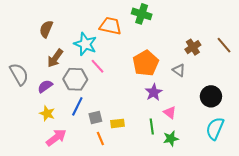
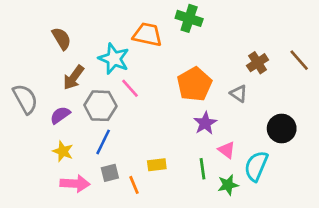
brown semicircle: (46, 29) -> (61, 39), turned 126
gray square: (95, 117) -> (110, 173), moved
cyan semicircle: (215, 129) -> (256, 166), moved
pink arrow: (56, 138) -> (75, 184), turned 40

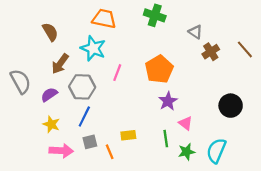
orange trapezoid: (147, 35) -> (104, 19), moved
pink line: (130, 88) -> (117, 73), moved, turned 63
gray triangle: (239, 94) -> (195, 32), moved
cyan semicircle: (256, 166) -> (216, 151), moved

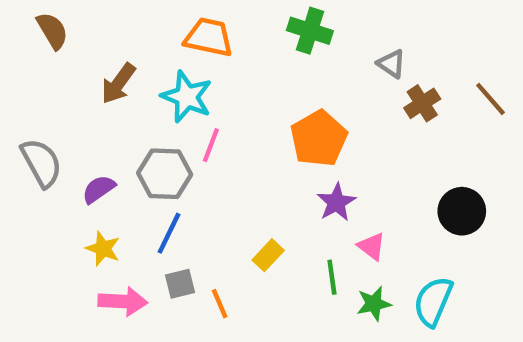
brown semicircle: (50, 32) -> (52, 31), moved
brown arrow: (60, 64) -> (118, 83), moved
pink line: (117, 73) -> (211, 145), moved
yellow rectangle: (128, 135) -> (268, 255), moved, turned -40

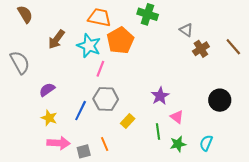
orange pentagon: (319, 139) -> (120, 40), moved
gray semicircle: (41, 163) -> (20, 62), moved
gray hexagon: (165, 174) -> (106, 99), moved
gray square: (180, 284) -> (84, 151), moved
cyan semicircle: (433, 301) -> (206, 143), size x0.7

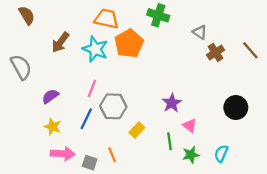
pink line: (100, 69) -> (92, 88), moved
gray square: (84, 151) -> (90, 163), turned 32

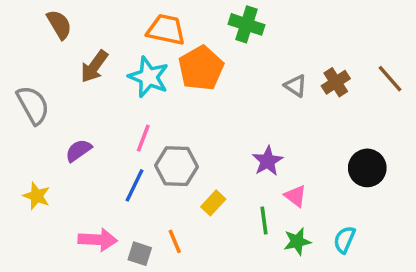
brown semicircle: (27, 15) -> (59, 24), moved
gray triangle: (200, 32) -> (296, 86), moved
yellow star: (53, 127) -> (36, 196), moved

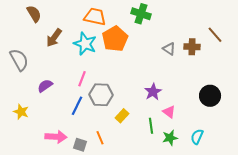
brown line: (390, 79) -> (215, 35), moved
brown cross: (336, 82) -> (192, 47), turned 35

